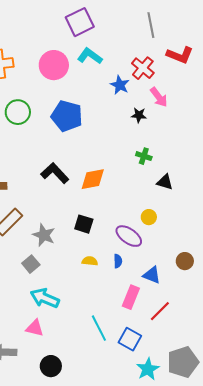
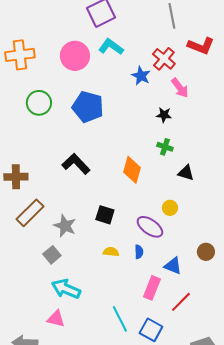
black star: (139, 115) -> (164, 115), moved
orange diamond: (93, 179) -> (132, 170), moved, turned -64

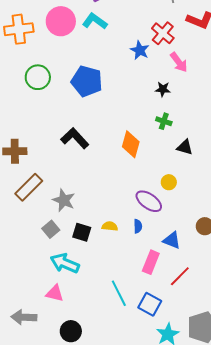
cyan L-shape: (111, 47) -> (95, 21), moved
pink circle: (75, 56) -> (61, 21), moved
black square: (105, 215) -> (82, 232), moved

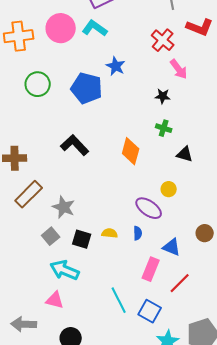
blue star: (140, 50) -> (116, 66), moved

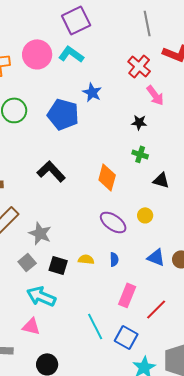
purple ellipse: (149, 208) -> (113, 222), moved
blue triangle: (172, 247) -> (156, 257), moved

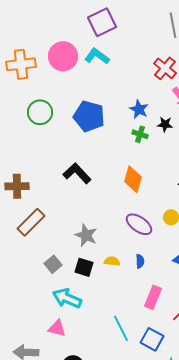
blue star: (92, 92) -> (139, 109), moved
green cross: (140, 154) -> (140, 134), moved
gray star: (40, 233) -> (86, 235), moved

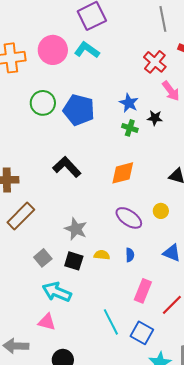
green circle: (40, 112) -> (43, 103), moved
orange diamond: (133, 179) -> (123, 173), turned 60

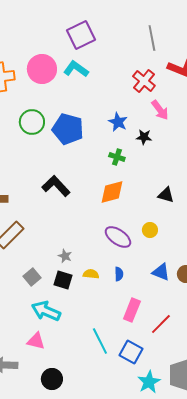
green cross: (130, 128) -> (117, 157), moved
gray star: (76, 229) -> (65, 256), moved, size x0.6

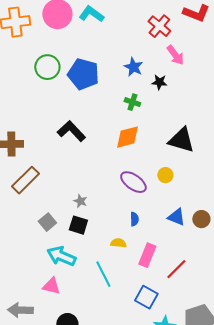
black triangle: (166, 195) -> (181, 140), size x1.6
yellow semicircle: (91, 274) -> (118, 243), moved
cyan line: (100, 341) -> (103, 274), moved

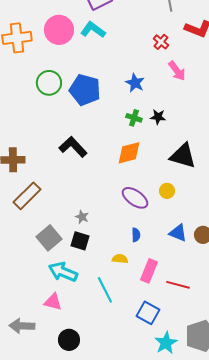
red cross: (159, 26) -> (161, 42), size x0.7
black star: (159, 82) -> (158, 117), moved
gray square: (47, 222) -> (49, 238), size x1.4
red line: (176, 269) -> (178, 285), turned 60

